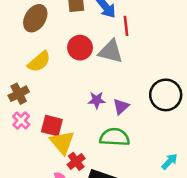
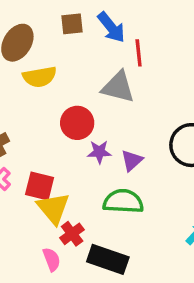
red circle: (80, 48) -> (77, 123), moved
yellow semicircle: (39, 62) -> (40, 77), moved, turned 30

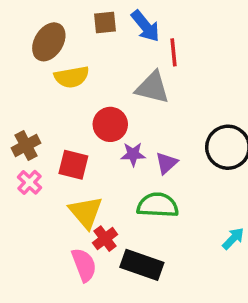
red square: (40, 186) -> (73, 165), moved
pink semicircle: (52, 259) -> (84, 265), size x1.4

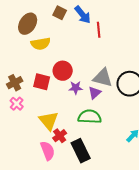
brown square: (105, 23) -> (60, 13), turned 32
gray triangle: (152, 88) -> (103, 78), moved
red square: (73, 165) -> (42, 82), moved
black rectangle: (142, 265) -> (81, 151), turned 45

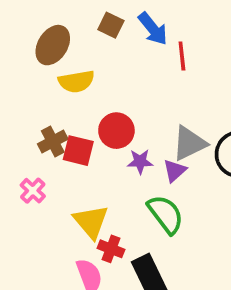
gray triangle: (103, 78) -> (189, 143), turned -40
brown cross: (15, 83) -> (53, 142), moved
green semicircle: (90, 117) -> (166, 214), turned 50
red cross: (60, 136) -> (111, 249), turned -32

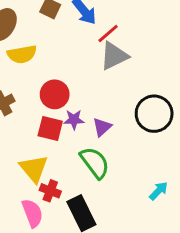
red line: (182, 56) -> (108, 34), turned 55
gray triangle: (189, 143) -> (114, 56), moved
red square: (78, 151) -> (50, 129), moved

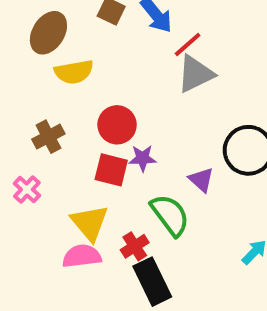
purple triangle: (102, 127) -> (201, 180), moved, turned -36
red cross: (50, 191) -> (135, 246), moved, turned 36
pink semicircle: (32, 213) -> (82, 256), moved, turned -76

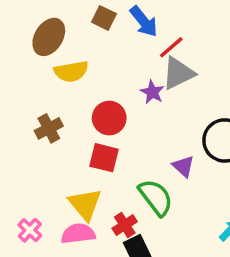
purple star: (143, 158) -> (152, 92), moved, turned 30
pink cross: (27, 189) -> (30, 230), moved

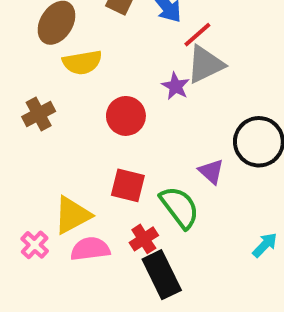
brown cross: (49, 128) -> (39, 114), moved
red square: (104, 158) -> (128, 185), moved
yellow triangle: (85, 204) -> (72, 215), moved, turned 42

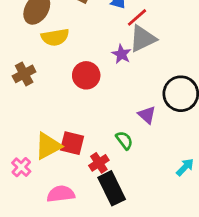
red square: (128, 185) -> (72, 143), moved
green semicircle: (179, 207) -> (124, 140), size x0.6
pink semicircle: (90, 249) -> (61, 194), moved

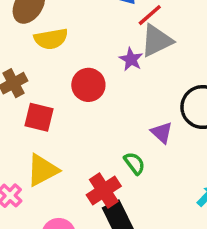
red square: (72, 143) -> (39, 117), moved
red cross: (99, 163) -> (104, 190), size x1.4

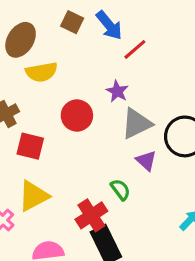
gray triangle: (157, 41) -> (137, 124), moved

